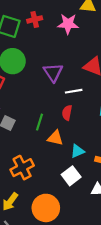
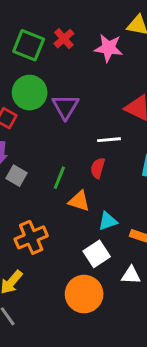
red cross: (35, 19) -> (64, 39), turned -32
purple triangle: (53, 72) -> (65, 107), moved
orange circle: (46, 208) -> (84, 294), moved

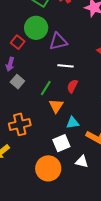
purple triangle: (65, 107) -> (58, 41), turned 36
white line: (109, 140) -> (66, 66), moved
orange triangle: (79, 201) -> (56, 106), turned 35

